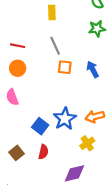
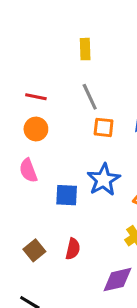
blue star: (65, 119) -> (104, 180), moved
blue square: (40, 126) -> (67, 195), moved, turned -35

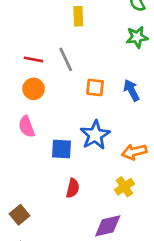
gray line: (90, 97) -> (66, 59), moved
red semicircle: (73, 249) -> (73, 188), moved
brown square: (34, 250) -> (20, 215), moved

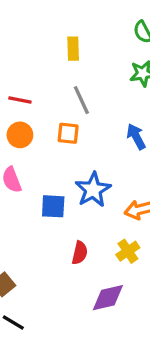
gray line: (66, 59) -> (81, 100), moved
orange square: (95, 87) -> (68, 133), moved
red semicircle: (73, 188) -> (80, 253), moved

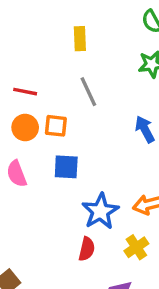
orange square: (68, 133) -> (56, 126), moved
blue star: (93, 190) -> (100, 211), moved
blue square: (53, 206) -> (66, 167), moved

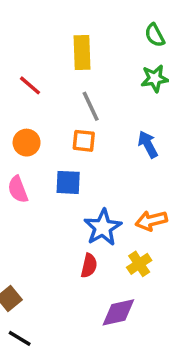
yellow rectangle: (80, 39) -> (82, 52), size x1.4
red line: (25, 92) -> (30, 85), moved, turned 30
orange square: (56, 126) -> (84, 141), moved

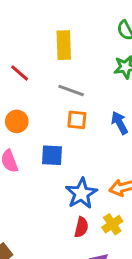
gray line: (91, 106) -> (71, 91), turned -45
orange square: (84, 141) -> (77, 120), moved
red semicircle: (89, 266) -> (81, 227), moved

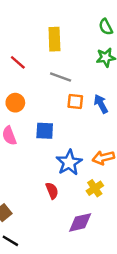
orange square: (77, 120) -> (75, 101), moved
red semicircle: (81, 227) -> (52, 191), moved, turned -35

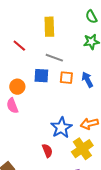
orange circle: (15, 103) -> (17, 87), moved
blue square: (45, 131) -> (41, 76), moved
yellow cross: (95, 188) -> (82, 149), size x1.5

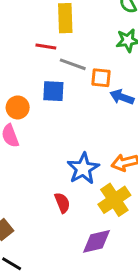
red line: (19, 46) -> (46, 46), moved, turned -32
orange square: (66, 78) -> (101, 78), moved
blue arrow: (87, 80) -> (122, 97), turned -42

